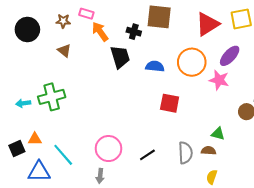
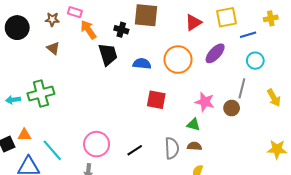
red triangle: (208, 24) -> (193, 22), size x0.7
pink star: (219, 80) -> (205, 102), moved
green triangle: (218, 134) -> (193, 124), moved

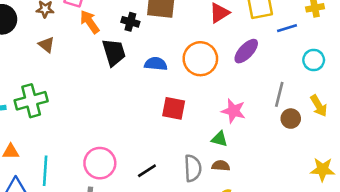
cyan circle: (255, 61) -> (314, 60), moved
brown circle: (232, 108) -> (291, 119), moved
cyan line: (52, 150) -> (45, 171), turned 45

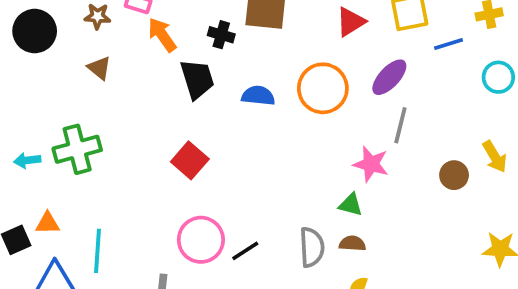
cyan circle: (314, 60) -> (498, 77), moved
gray line: (279, 94) -> (400, 125), moved
red square: (174, 108) -> (190, 160), moved, turned 30
pink circle: (100, 163) -> (201, 240), moved

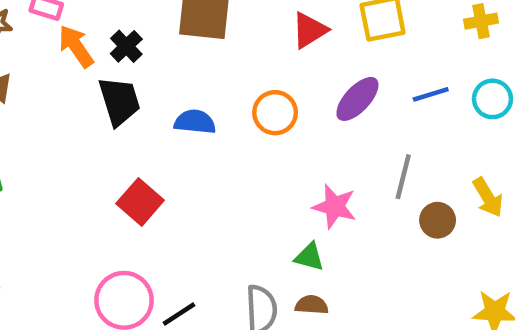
black cross: (221, 35) -> (126, 46), moved, turned 30
blue line: (448, 44) -> (431, 94), moved
orange circle: (323, 88) -> (275, 113), size x0.7
gray line: (400, 125) -> (403, 177), moved
red square: (190, 160) -> (140, 202), moved

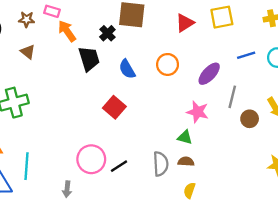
black cross: (126, 46) -> (107, 33), moved
purple ellipse: (357, 99) -> (209, 74), moved
blue semicircle: (195, 122) -> (127, 69), turned -126
red square: (140, 202) -> (114, 107), moved

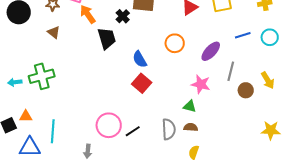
blue semicircle: (127, 69) -> (140, 59), moved
red square: (114, 107) -> (142, 83), moved

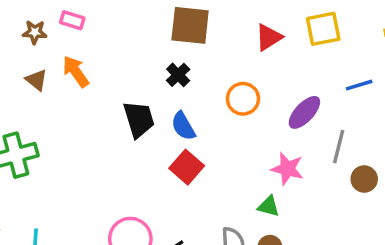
orange arrow: (88, 14) -> (76, 71), moved
black cross: (123, 16) -> (178, 75), moved
black trapezoid: (107, 38) -> (139, 119), moved

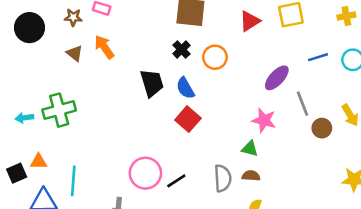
orange circle: (243, 99) -> (215, 57), moved
gray line: (339, 147) -> (303, 104), turned -35

